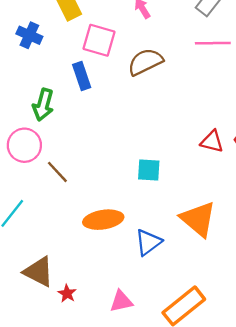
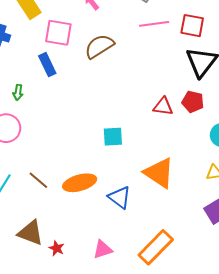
green arrow: (43, 105) -> (18, 92), size x0.6
brown line: (57, 172) -> (38, 180), moved
blue triangle: (148, 242) -> (120, 197), turned -40

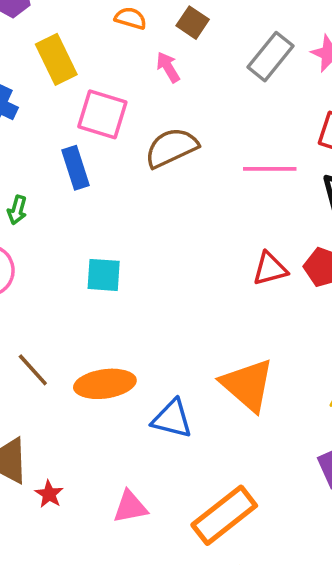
pink line: (154, 24) -> (270, 169), moved
red triangle: (163, 107) -> (270, 269), turned -30
cyan square: (113, 137) -> (104, 275), moved
blue triangle: (120, 197) -> (172, 419), turned -30

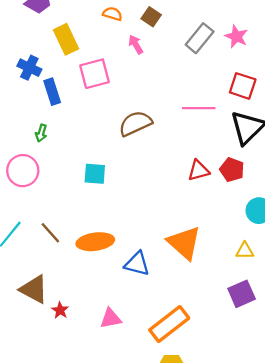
pink square: (102, 114) -> (95, 74), turned -32
brown semicircle: (171, 148) -> (135, 123), moved
blue rectangle: (75, 168) -> (52, 92), moved

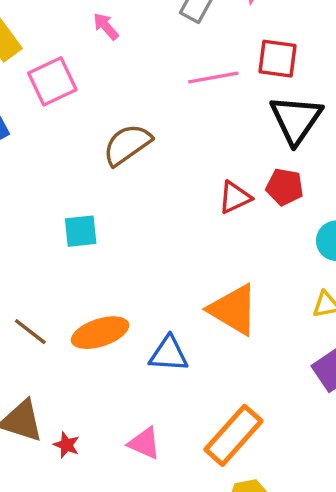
pink line: (199, 108) -> (213, 77), moved
pink triangle: (111, 318) -> (144, 443), turned 45

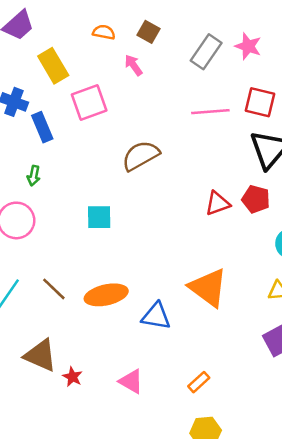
orange rectangle: (233, 435) -> (199, 382), size x0.5

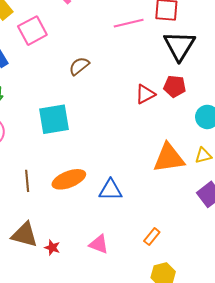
brown semicircle: (141, 156) -> (79, 66), size x0.7
cyan square: (99, 217) -> (54, 119), size x1.5
orange triangle: (208, 288) -> (169, 158), moved, turned -36
brown line: (54, 289) -> (27, 181), turned 50

